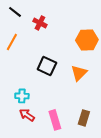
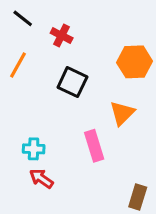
black square: (47, 66) -> (72, 82), moved
brown rectangle: (84, 118) -> (138, 197), moved
pink rectangle: (55, 120) -> (94, 146), moved

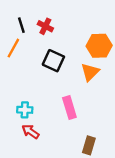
black line: (23, 18) -> (21, 25), moved, turned 35
orange triangle: (122, 113) -> (90, 72), moved
brown rectangle: (138, 197) -> (89, 145), moved

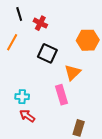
black line: (21, 25) -> (19, 14), moved
orange triangle: (90, 72) -> (73, 72), moved

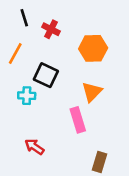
orange hexagon: (88, 40) -> (93, 48), moved
black square: (47, 53) -> (46, 75), moved
cyan cross: (22, 97) -> (27, 96), moved

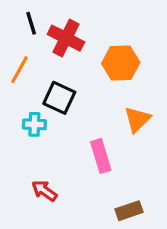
red cross: (51, 29) -> (66, 38), size x1.5
orange triangle: (92, 92) -> (137, 119), moved
brown rectangle: (99, 162) -> (129, 211), turned 54

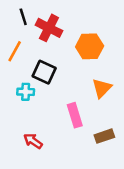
brown rectangle: (129, 211) -> (104, 136), moved

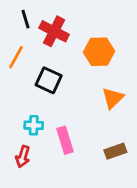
cyan cross: (26, 92) -> (34, 125), moved
pink rectangle: (75, 115) -> (65, 140), moved
red arrow: (33, 141) -> (23, 157), moved, turned -108

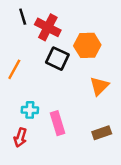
orange line: (16, 57) -> (14, 69), moved
black square: (49, 80) -> (57, 59), moved

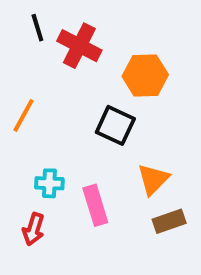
black square: (57, 59) -> (115, 125), moved
orange triangle: (99, 86) -> (153, 179), moved

